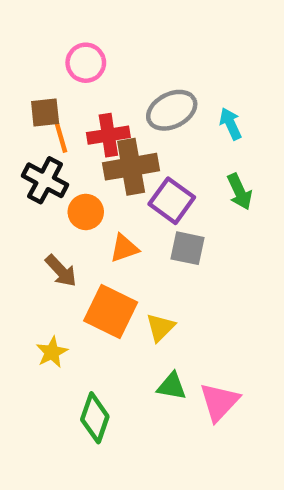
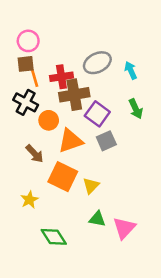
pink circle: (86, 63) -> (28, 41), moved
orange triangle: (124, 248) -> (70, 141), size x1.5
gray square: (188, 248) -> (106, 141), turned -36
green diamond: (95, 418) -> (54, 237), turned -52

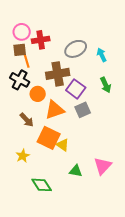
red cross: (61, 77) -> (41, 40), moved
yellow triangle: (91, 186) -> (63, 145), moved, turned -40
pink triangle: (124, 228) -> (103, 166), moved

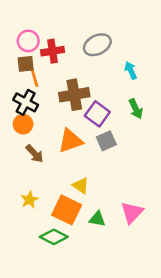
gray ellipse: (76, 49) -> (97, 45), moved
orange circle: (38, 94) -> (23, 124), moved
orange square: (49, 138) -> (67, 210), moved
green diamond: (42, 185) -> (54, 237), turned -30

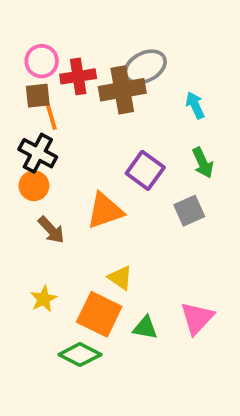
brown cross: (74, 95) -> (122, 90), moved
gray square: (106, 141) -> (189, 211), moved

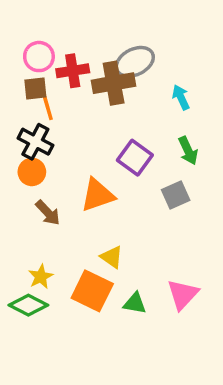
green diamond: (80, 355) -> (28, 305), moved

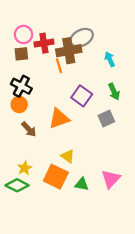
orange line: (48, 108) -> (59, 66), moved

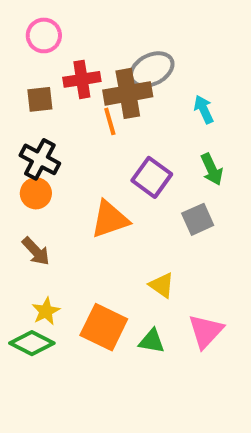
pink circle: (23, 34) -> (44, 35), moved
brown arrow: (29, 129) -> (36, 251), moved
yellow triangle: (68, 156) -> (162, 285), moved

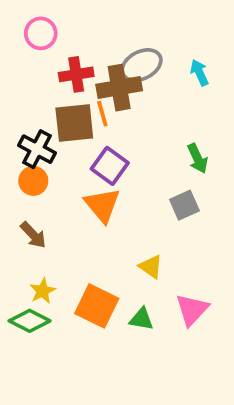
brown square: (40, 99) -> (74, 123), moved, size x1.6
cyan arrow: (204, 109) -> (199, 73), moved
purple square: (152, 177) -> (110, 166), moved
orange triangle: (110, 219) -> (102, 205), turned -51

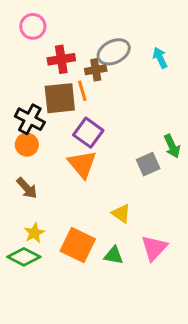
brown cross: (119, 88) -> (96, 70), size x0.6
green arrow: (198, 158) -> (172, 146), moved

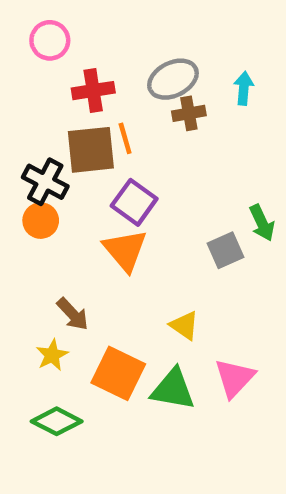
cyan arrow: (160, 58) -> (244, 88), turned 30
brown cross: (96, 70) -> (189, 113), moved
brown arrow: (27, 188) -> (73, 314), moved
green triangle: (114, 255) -> (173, 389), size x1.5
green diamond: (24, 257) -> (57, 421), moved

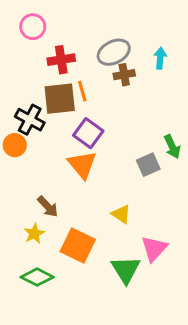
orange circle: (41, 221) -> (15, 145), moved
green triangle: (173, 389) -> (126, 270), moved, turned 48

